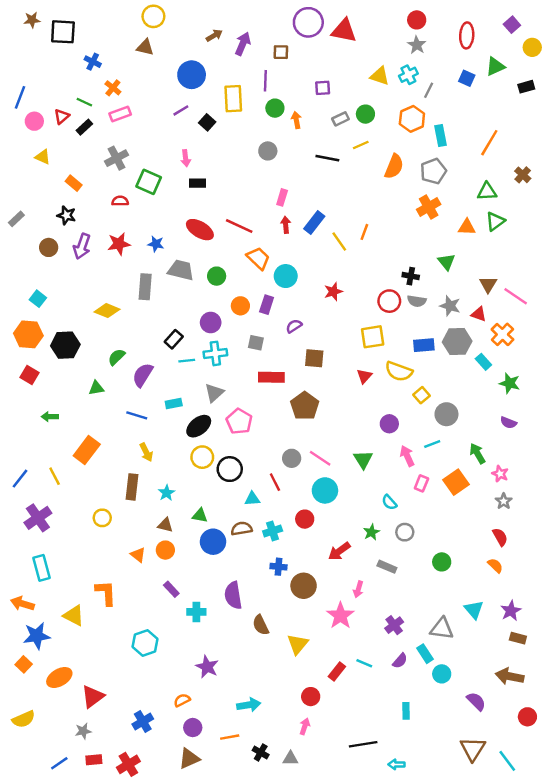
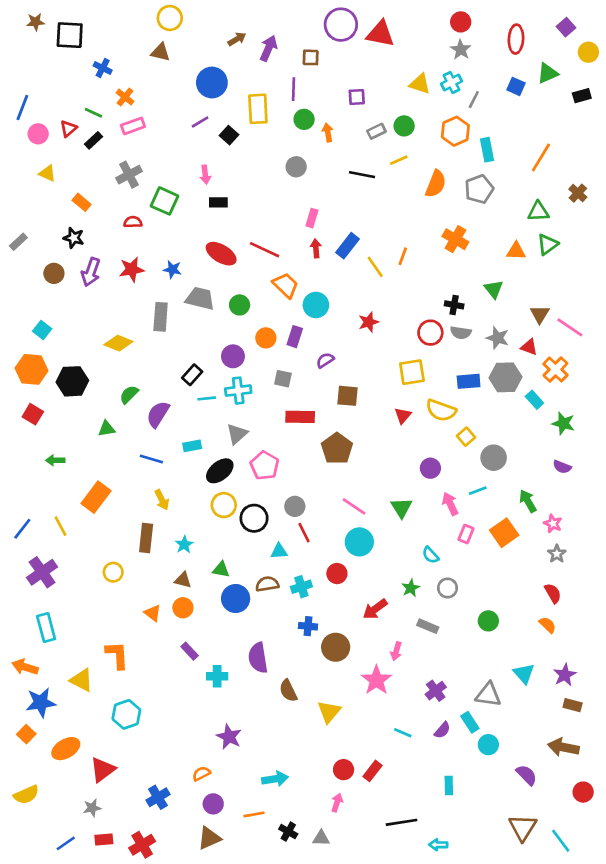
orange cross: (429, 207) -> (455, 239), moved, turned -30
gray circle: (292, 458) -> (295, 506), moved
cyan hexagon: (145, 643) -> (126, 714), moved
red rectangle: (337, 672) -> (372, 771), moved

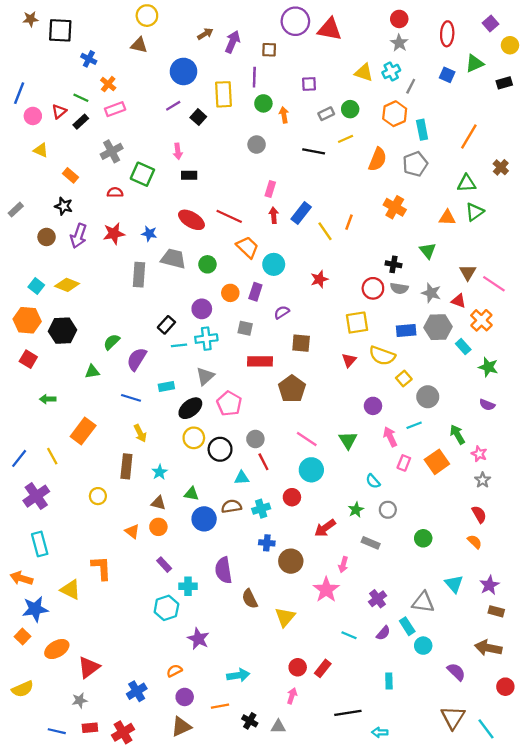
yellow diamond: (118, 343) -> (67, 285), moved
cyan hexagon: (126, 714) -> (166, 608), moved
blue line: (66, 843) -> (57, 731), turned 48

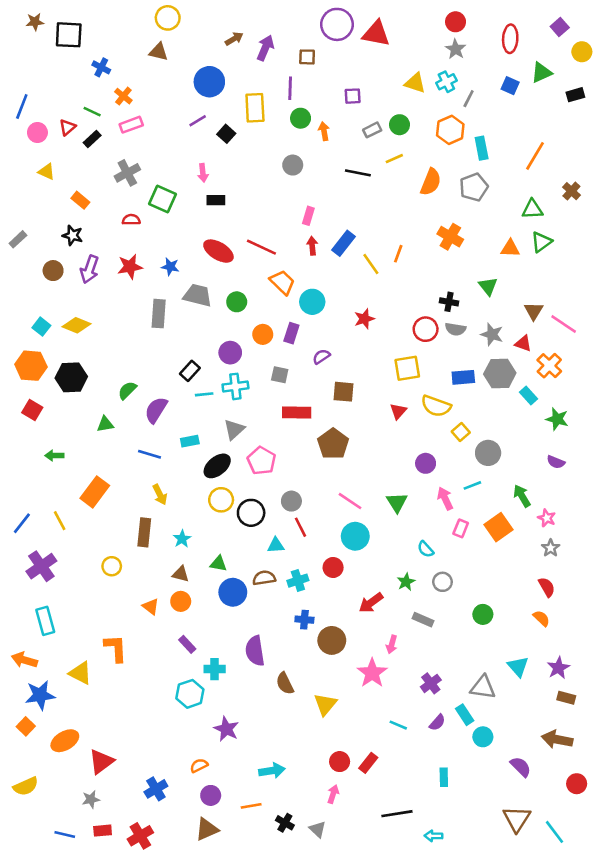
gray triangle: (278, 727) -> (317, 829), turned 42

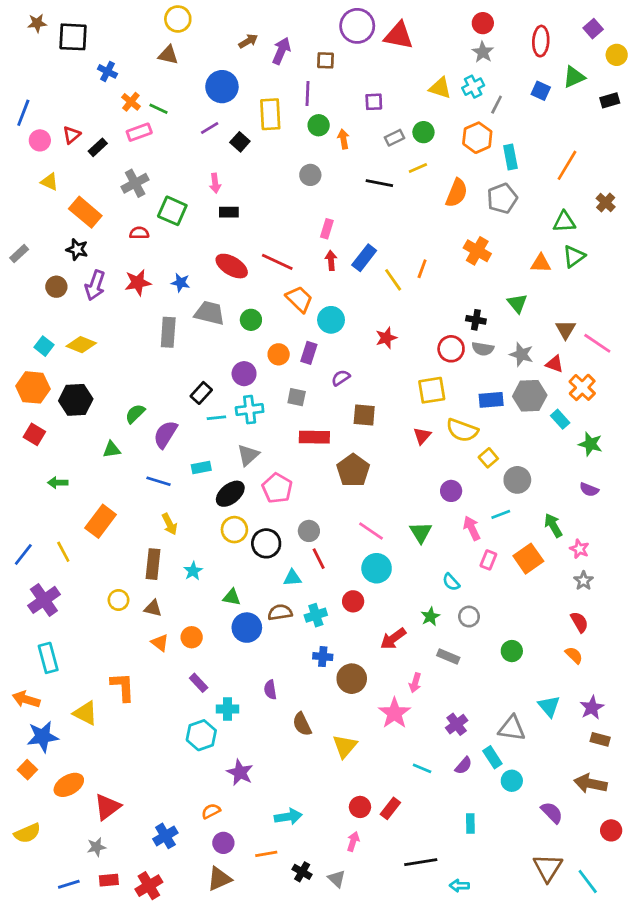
green line: (92, 112) -> (159, 109), moved
orange rectangle: (80, 200) -> (85, 212), size x1.6
brown triangle: (181, 574) -> (153, 608), moved
purple semicircle: (255, 651) -> (270, 690), size x0.6
blue line: (65, 834) -> (69, 884), turned -30

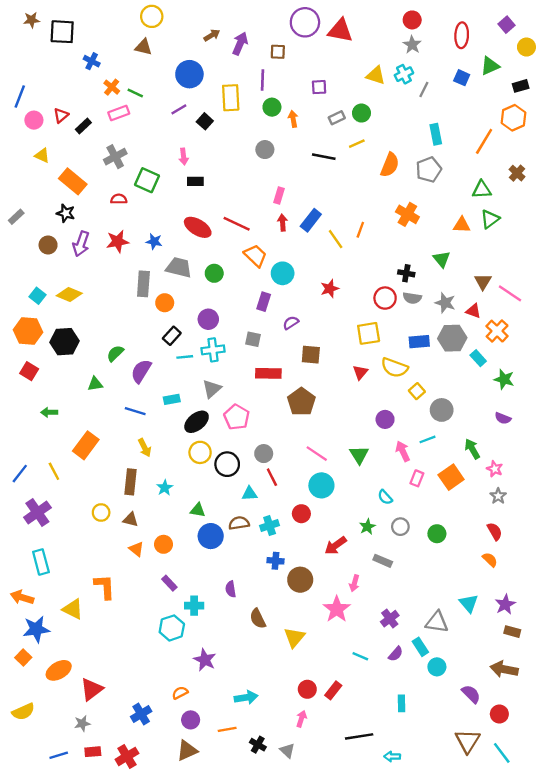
orange hexagon: (477, 138) -> (514, 118), moved
orange circle: (279, 354) -> (165, 303), moved
green circle: (512, 651) -> (437, 534), moved
red circle: (611, 830) -> (499, 714), moved

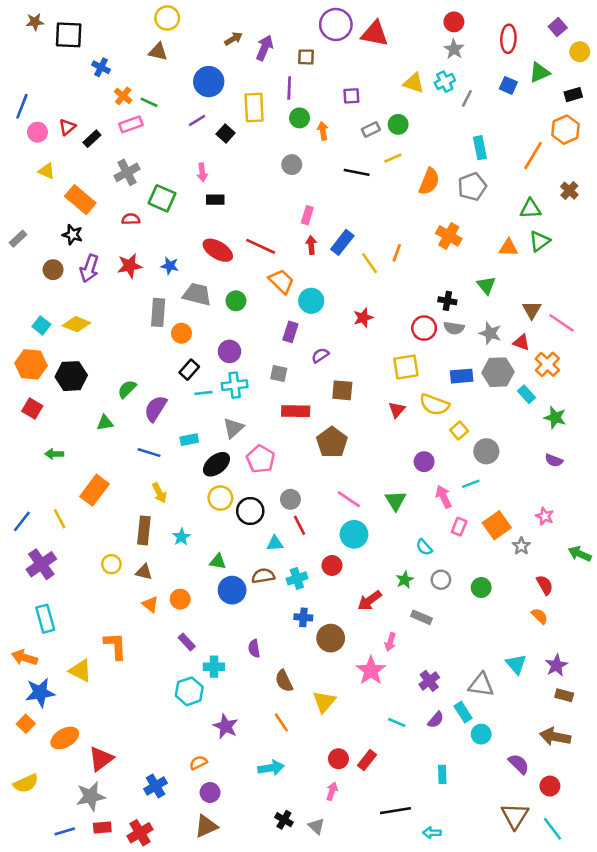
green arrow: (472, 449) -> (580, 554), moved, turned -36
gray star: (498, 496) -> (521, 546), moved
gray star: (82, 723) -> (91, 796), size x1.6
orange line: (227, 729) -> (281, 722), moved, turned 66

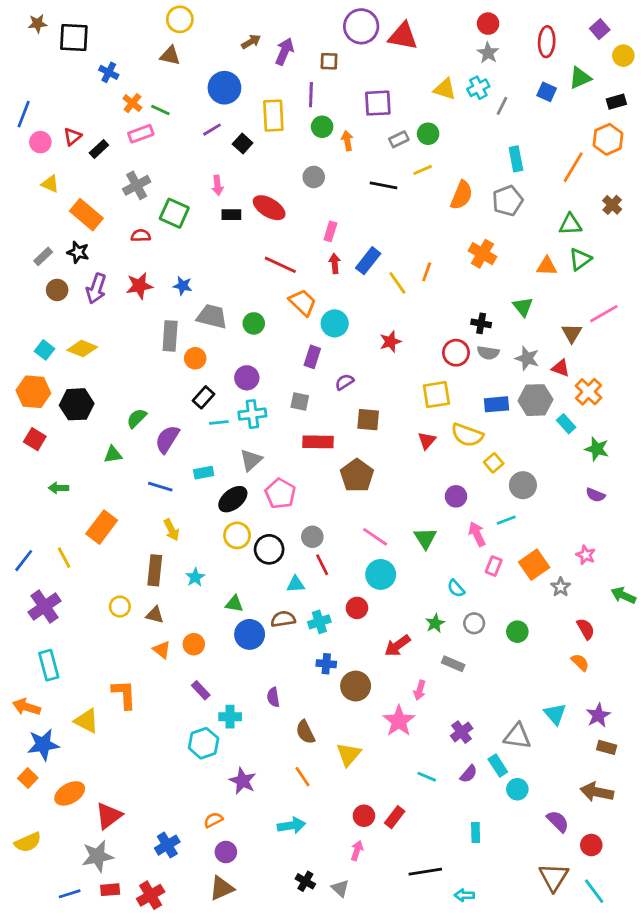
purple square: (351, 96) -> (378, 103), size x1.5
gray rectangle: (18, 239) -> (43, 256), moved
red ellipse: (218, 250) -> (269, 208), moved
pink line: (562, 323) -> (604, 314), moved, turned -64

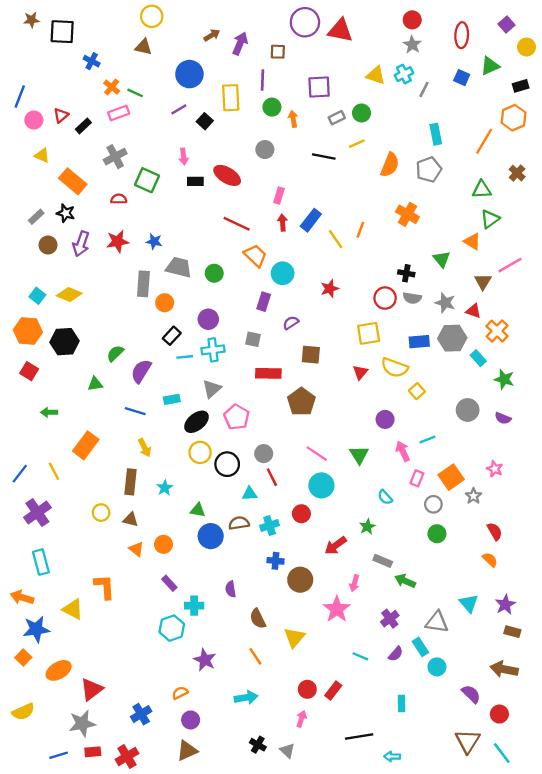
orange triangle: (547, 266) -> (472, 241), moved, turned 30
gray circle: (523, 485) -> (468, 410), moved
green arrow: (623, 595) -> (405, 581), moved
gray circle: (474, 623) -> (433, 504), moved

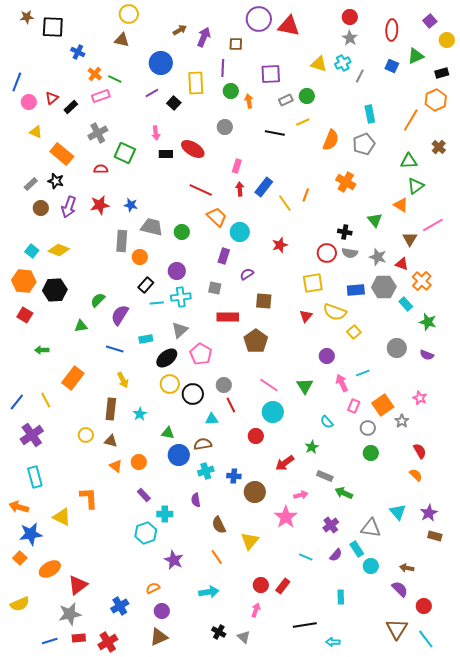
cyan cross: (270, 525) -> (206, 471), moved
pink arrow: (354, 583) -> (301, 495), turned -120
brown arrow: (504, 669) -> (407, 568), moved, size x0.6

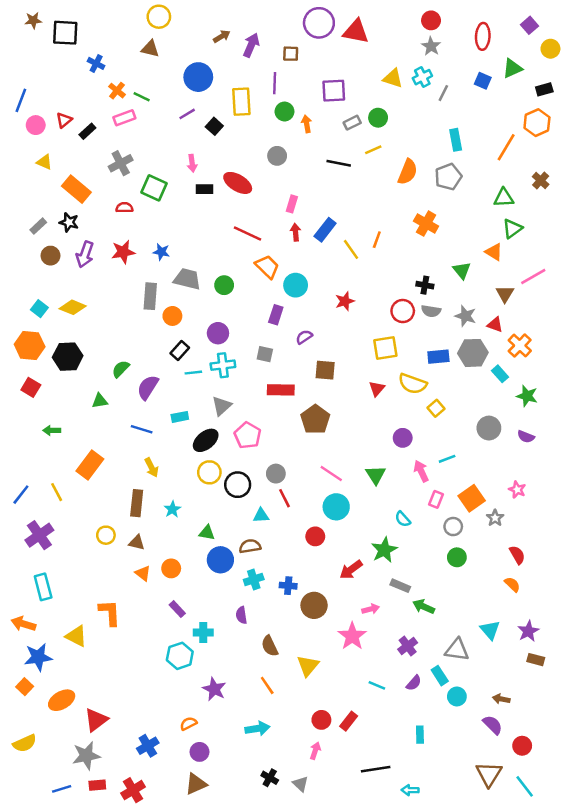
green star: (312, 447) -> (384, 550), size x1.5

